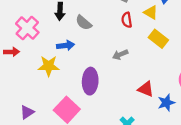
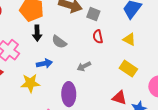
yellow triangle: (151, 12) -> (129, 39), moved
yellow rectangle: (158, 39) -> (128, 69), moved
gray arrow: (120, 55) -> (84, 66), moved

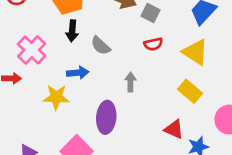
red semicircle: (98, 37) -> (153, 44), turned -96
yellow triangle: (129, 39) -> (195, 52), size x1.5
gray arrow: (84, 66) -> (130, 82), turned 112

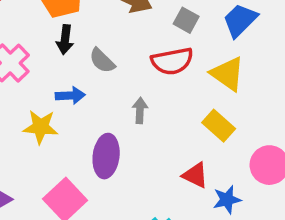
gray square: (151, 13) -> (186, 20), moved
red semicircle: (153, 44) -> (172, 61), size x1.6

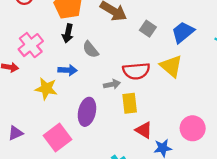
red semicircle: (172, 61) -> (136, 71), moved
gray arrow: (140, 110) -> (112, 84), turned 70
yellow rectangle: (219, 126) -> (130, 103), moved, turned 36

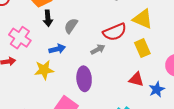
gray semicircle: (91, 49) -> (71, 26), turned 91
yellow rectangle: (130, 103) -> (142, 48), moved

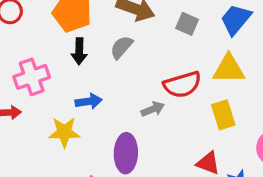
yellow triangle: (143, 19) -> (229, 69), turned -30
gray semicircle: (71, 26) -> (121, 47), moved
pink cross: (20, 38) -> (32, 77), turned 30

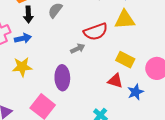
blue arrow: (89, 101) -> (23, 38), moved
yellow rectangle: (223, 115) -> (125, 60), moved, turned -42

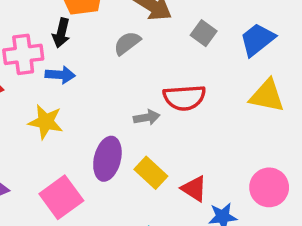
black arrow: (28, 15) -> (61, 33), moved
yellow triangle: (125, 20) -> (267, 96), moved
yellow rectangle: (125, 60) -> (151, 173), moved

